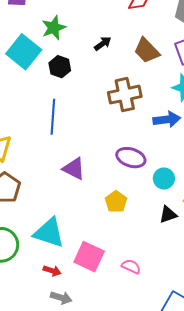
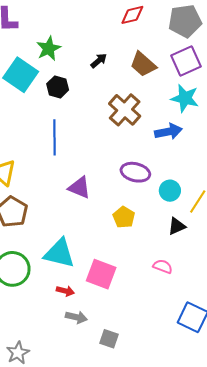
brown cross: (125, 95) -> (125, 110), turned -32
pink semicircle: (131, 267) -> (163, 266), moved

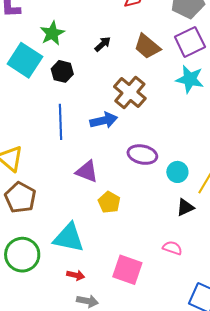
blue arrow: (168, 132) -> (104, 120), moved
yellow pentagon: (124, 217) -> (109, 202), moved
pink square: (101, 274) -> (127, 270), moved

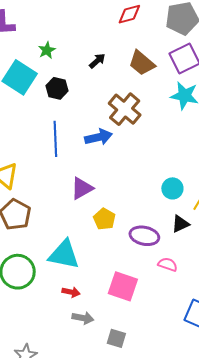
green star: (52, 33) -> (47, 50), size x0.7
purple ellipse: (142, 155) -> (144, 236), moved
purple triangle: (87, 171) -> (82, 188), turned -50

